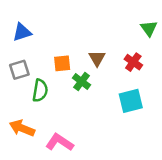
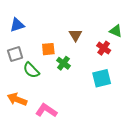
green triangle: (149, 28) -> (116, 31), moved, turned -32
brown triangle: (97, 58) -> (75, 35), moved
green semicircle: (40, 91) -> (31, 70), turned 126

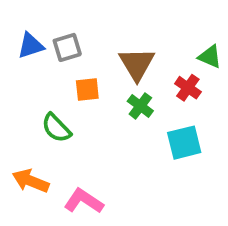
brown triangle: (75, 35) -> (137, 64), size x1.5
gray square: (15, 54) -> (67, 47), moved
green cross: (63, 63) -> (140, 106), moved

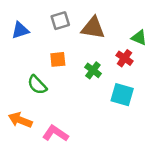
gray square: (67, 47) -> (60, 21), moved
brown triangle: (137, 64) -> (93, 28), moved, turned -50
cyan square: (184, 143) -> (122, 95), turned 30

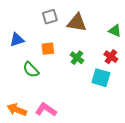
blue triangle: (20, 30) -> (17, 40), moved
red cross: (125, 58) -> (111, 57), moved
orange arrow: (20, 120) -> (17, 110), moved

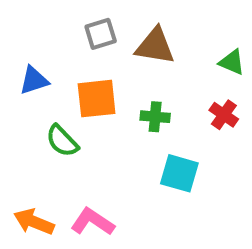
orange square: (48, 49) -> (97, 99), size x1.5
green cross: (77, 58) -> (155, 117), turned -32
cyan square: (101, 78) -> (179, 173), moved

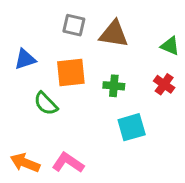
gray square: (101, 34) -> (74, 25), turned 30
cyan square: (179, 173) -> (132, 127), turned -32

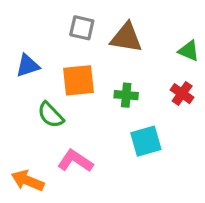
pink L-shape: (68, 163) -> (75, 161), moved

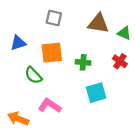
brown triangle: (126, 38) -> (98, 23), moved

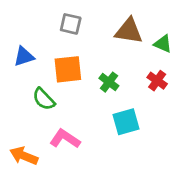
green cross: (83, 62) -> (109, 82), turned 32

